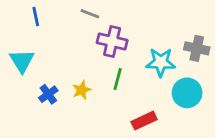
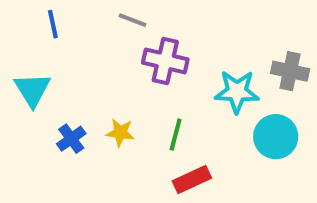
green line: (118, 79) -> (176, 135), moved
yellow star: (82, 90) -> (120, 133), turned 30
red rectangle: (144, 121) -> (192, 180), moved

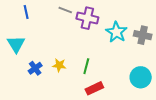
purple cross: (165, 61) -> (87, 18), moved
cyan star: (237, 92) -> (116, 32), moved, turned 30
cyan circle: (276, 137) -> (141, 77), moved

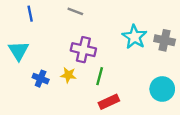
purple cross: (87, 18) -> (83, 50), moved
blue cross: (35, 68) -> (41, 79), turned -32

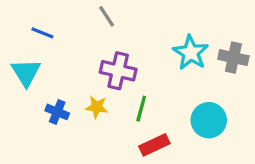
gray line: (75, 11) -> (107, 16), turned 35
blue line: (30, 14) -> (42, 33), moved, turned -56
cyan circle: (162, 89) -> (209, 120), moved

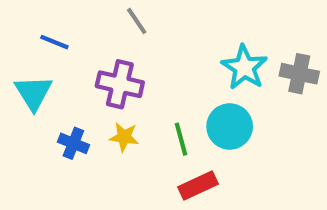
purple cross: (118, 71) -> (120, 84), moved
green line: (141, 109) -> (181, 139), turned -30
cyan circle: (209, 120) -> (230, 126), moved

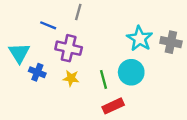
gray line: (137, 21) -> (78, 12), turned 49
blue line: (54, 42) -> (48, 25), moved
blue cross: (73, 143) -> (37, 72), moved

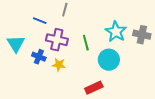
blue cross: (37, 72) -> (39, 57), moved
green line: (104, 79) -> (86, 43), moved

